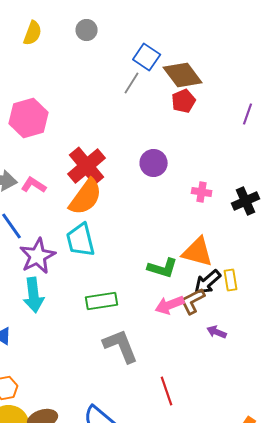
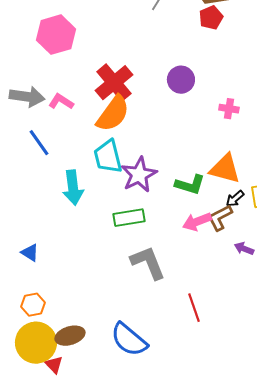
purple star: (38, 256) -> (139, 175), moved
black arrow: (208, 282) -> (235, 199), size x0.7
cyan arrow: (34, 295) -> (73, 188), moved

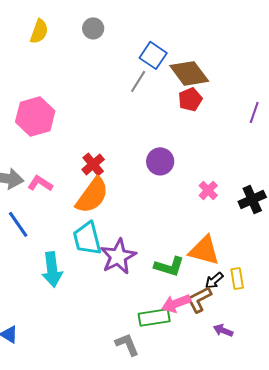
red cross: (114, 83) -> (93, 164), size x0.6
pink cross: (229, 109) -> (208, 190), turned 36
green rectangle: (129, 218) -> (154, 317), moved
gray L-shape: (148, 263) -> (127, 344), size x0.7

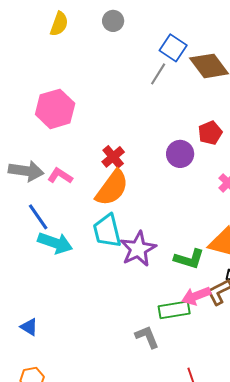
red pentagon: (190, 99) -> (210, 133), moved
cyan arrow: (52, 269) -> (55, 243), moved, turned -64

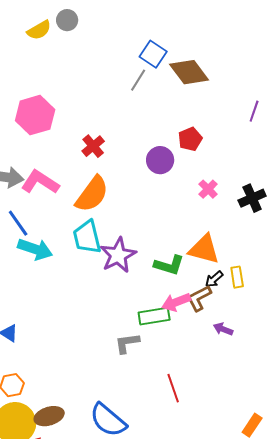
gray circle: (113, 21) -> (67, 20), moved
yellow semicircle: (59, 24) -> (39, 30), turned 40
red cross: (113, 157) -> (93, 146), moved
pink L-shape: (60, 176) -> (40, 182), size x1.5
gray L-shape: (147, 337) -> (127, 343), turned -76

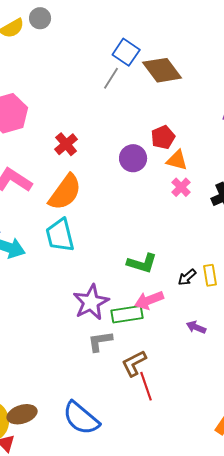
orange triangle: (204, 249) -> (177, 160), moved, size x0.7
purple star: (118, 255) -> (91, 302), moved
brown L-shape: (199, 298) -> (134, 363), moved

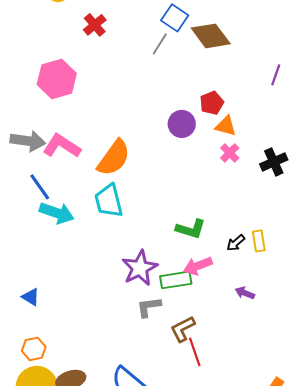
red cross: (66, 144) -> (95, 25), moved

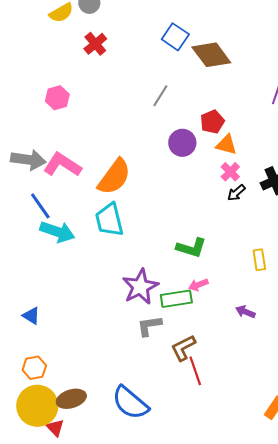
gray line: (160, 44) -> (160, 96), moved
pink hexagon: (57, 79) -> (57, 98), size x0.6
black arrow: (236, 243) -> (236, 193), moved
pink arrow: (198, 266) -> (198, 285), size x0.7

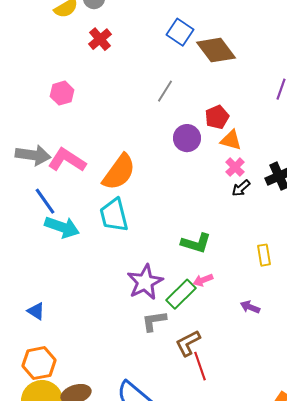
green rectangle: (176, 299) -> (181, 294), turned -36
orange hexagon: (34, 368) -> (39, 363), size x1.4

